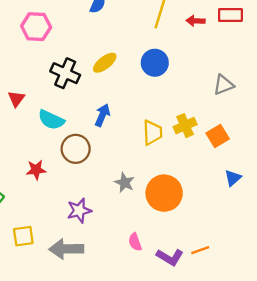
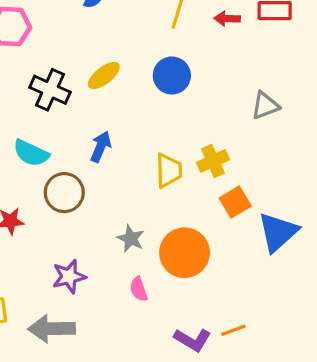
orange square: (218, 136) -> (235, 202), moved
blue triangle: (233, 178) -> (278, 232), size x1.8
pink semicircle: (135, 242) -> (139, 289), moved

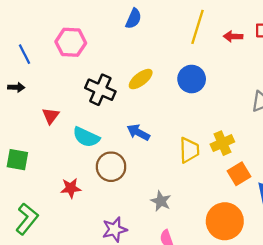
blue arrow: (101, 147) -> (138, 132), turned -85
orange circle: (185, 253) -> (225, 221), moved

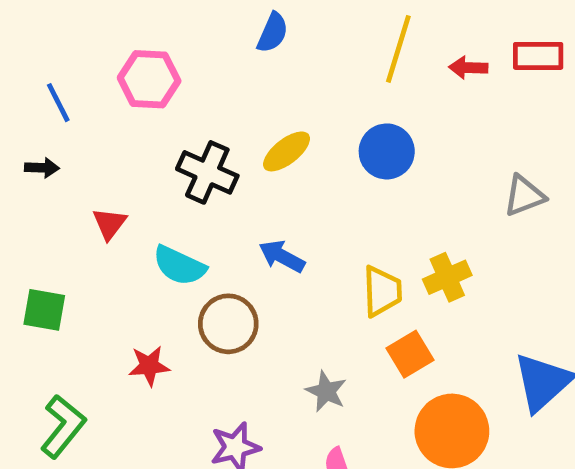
orange square: (239, 174) -> (410, 354), moved

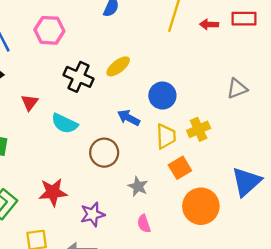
blue circle: (387, 151) -> (162, 96), moved
blue arrow: (282, 256) -> (129, 118), moved
brown circle: (228, 324) -> (104, 153), moved
red star: (149, 366) -> (53, 192), moved, size x1.4

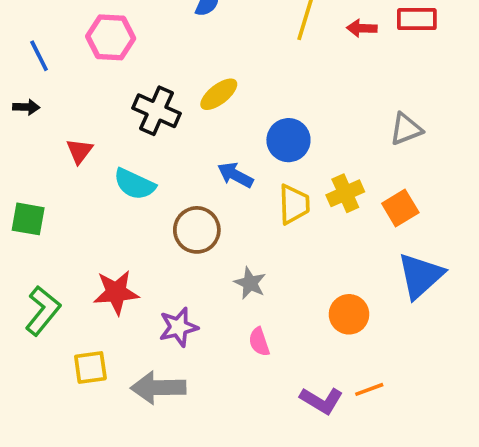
orange square: (180, 168) -> (400, 208), moved
orange circle: (201, 206) -> (349, 314), size x0.7

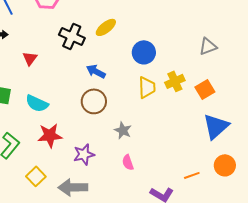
blue arrow: (235, 175) -> (96, 71), moved
cyan semicircle: (134, 184) -> (37, 103), moved
orange circle: (349, 314) -> (225, 165), moved
yellow square: (90, 367) -> (36, 176), turned -36
orange line: (369, 389) -> (192, 175), moved

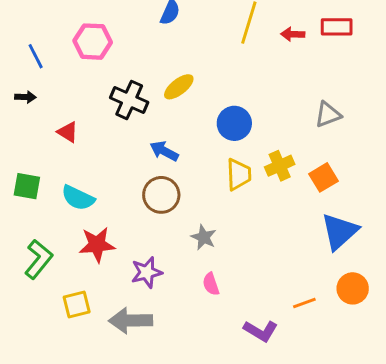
red triangle: (30, 58) -> (68, 132), turned -35
yellow square: (36, 176) -> (77, 305), turned 30

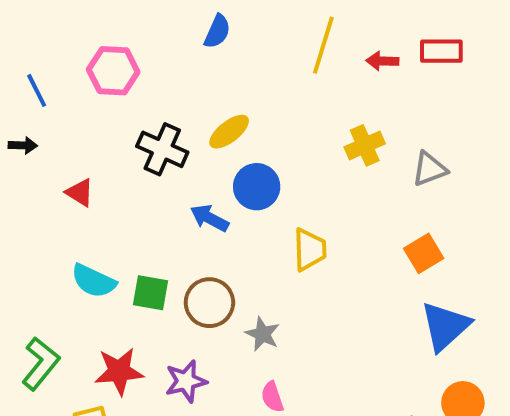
blue circle: (234, 123) -> (257, 187), moved
yellow cross: (280, 166) -> (365, 145), moved
green square: (27, 186) -> (151, 293), moved
brown circle: (161, 195) -> (209, 303), moved
red star: (97, 245) -> (119, 371), moved

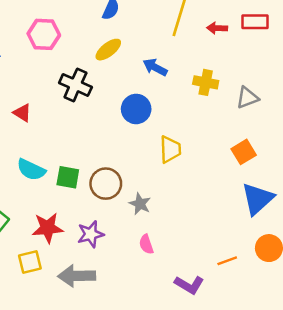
yellow ellipse: (229, 132) -> (108, 50), moved
yellow cross: (365, 145) -> (206, 82), turned 35
blue arrow: (209, 218) -> (155, 67), moved

